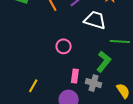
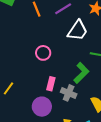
white trapezoid: (95, 20) -> (78, 31), turned 100

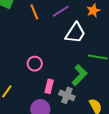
pink circle: (43, 53) -> (35, 64), moved

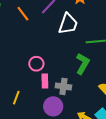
pink rectangle: (49, 86) -> (45, 81), moved
gray cross: (67, 95) -> (63, 86), moved

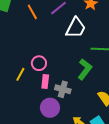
yellow line: (16, 98) -> (20, 74), moved

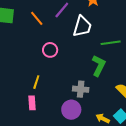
pink circle: (39, 63) -> (50, 50), moved
pink rectangle: (45, 81) -> (32, 103), moved

